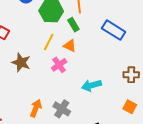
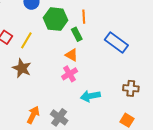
yellow line: (49, 42) -> (26, 40), moved
pink cross: (59, 65) -> (70, 74), moved

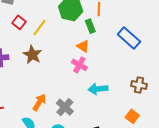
pink cross: (70, 74) -> (79, 65), turned -35

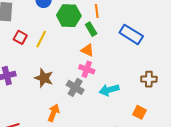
brown star: (32, 55) -> (44, 78), moved
gray cross: (65, 107) -> (75, 87), moved
orange square: (132, 116) -> (140, 112), moved

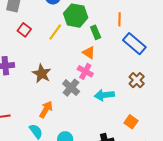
orange line: (97, 11) -> (119, 19), moved
yellow line: (41, 39) -> (55, 32), moved
brown cross: (149, 79) -> (137, 80), moved, turned 35

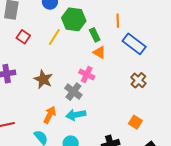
orange triangle: (89, 53) -> (99, 52), moved
cyan arrow: (104, 95) -> (76, 115), moved

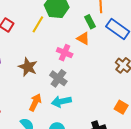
green rectangle: (95, 35) -> (90, 22), moved
pink cross: (87, 74) -> (65, 53), moved

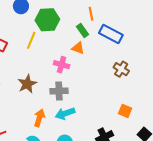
brown star: (28, 67) -> (27, 84), turned 30
gray cross: (58, 78) -> (59, 91), turned -30

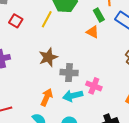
pink cross: (62, 65) -> (94, 86), moved
brown star: (27, 84) -> (48, 57), moved

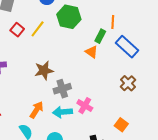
green rectangle: (99, 15) -> (100, 36), turned 48
yellow line: (47, 19) -> (38, 29), moved
gray cross: (69, 73) -> (62, 89), turned -30

